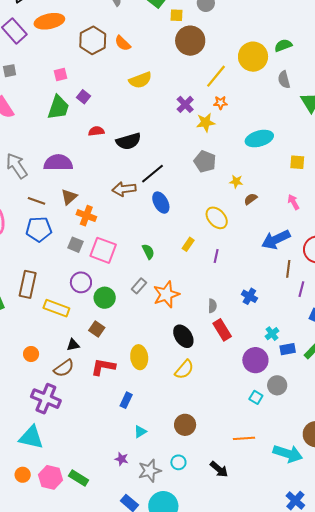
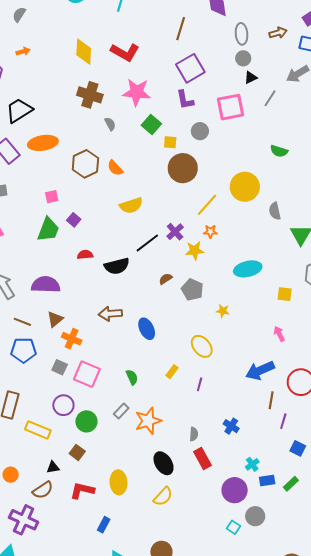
green semicircle: (283, 45) -> (279, 151), moved, turned -144
black line: (153, 174) -> (147, 243), moved
brown semicircle: (251, 199) -> (166, 279), moved

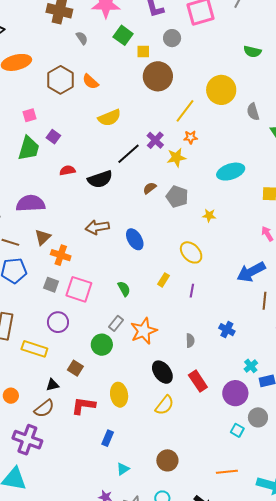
green circle: (86, 421) -> (102, 345), moved
red rectangle: (203, 459) -> (198, 381), moved

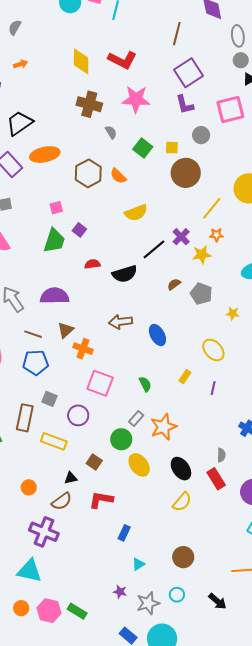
green square: (123, 35) -> (143, 148), moved
gray square: (51, 285) -> (50, 399), moved
gray semicircle: (190, 341) -> (221, 455), moved
yellow ellipse: (119, 395) -> (139, 465), moved, turned -30

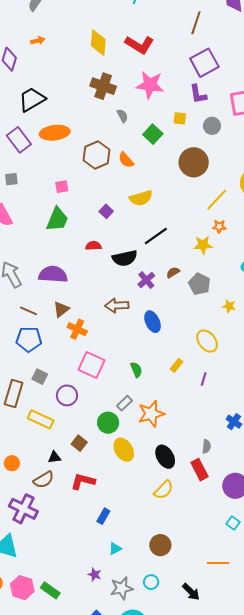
yellow square: (172, 148) -> (180, 118), moved
purple square: (79, 230) -> (106, 211), moved
purple cross: (181, 237) -> (146, 280), moved

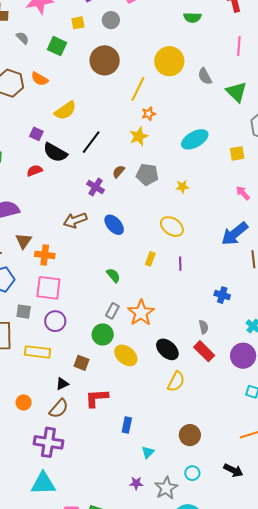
black semicircle: (125, 258) -> (55, 152), moved, turned 60
pink square: (91, 365) -> (48, 288), moved

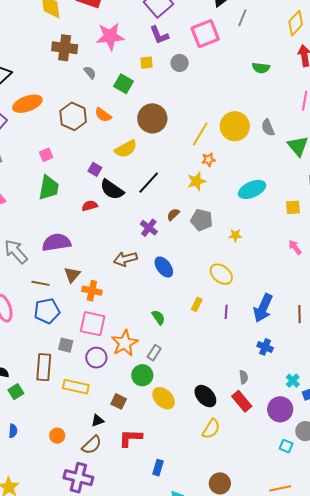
brown circle: (105, 60) -> (152, 118), moved
yellow circle: (169, 61) -> (235, 126), moved
blue arrow: (235, 234) -> (263, 308), moved, turned -32
orange star: (141, 313) -> (125, 343), moved

